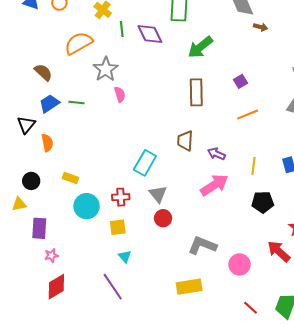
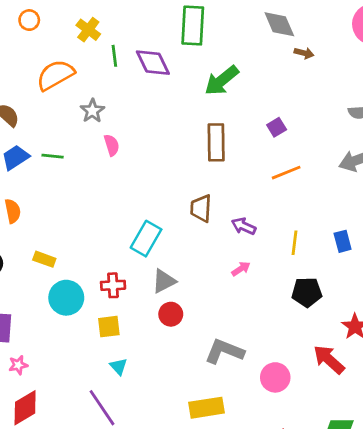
gray star: (106, 69) -> (92, 111), size x0.7
pink arrow: (214, 185) -> (241, 269), size x0.5
gray triangle: (158, 194) -> (164, 281), turned 42

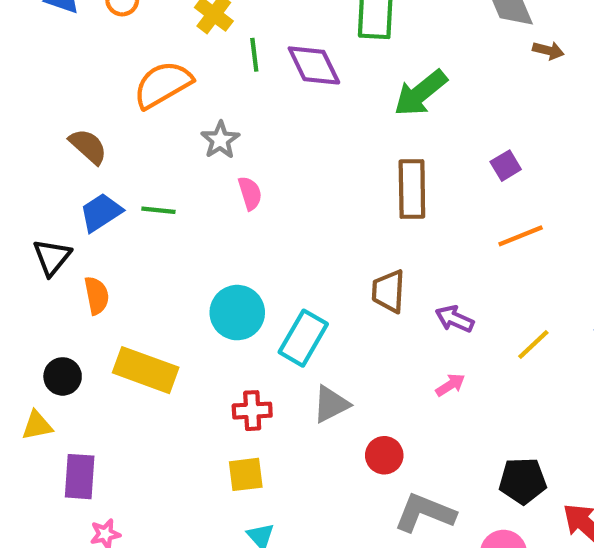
yellow line: (294, 243) -> (533, 344), turned 40
yellow rectangle: (44, 259) -> (146, 370), size x1.8
black pentagon: (307, 292) -> (523, 481), moved
cyan circle: (66, 298) -> (237, 313), moved
red circle: (171, 314) -> (384, 455), moved

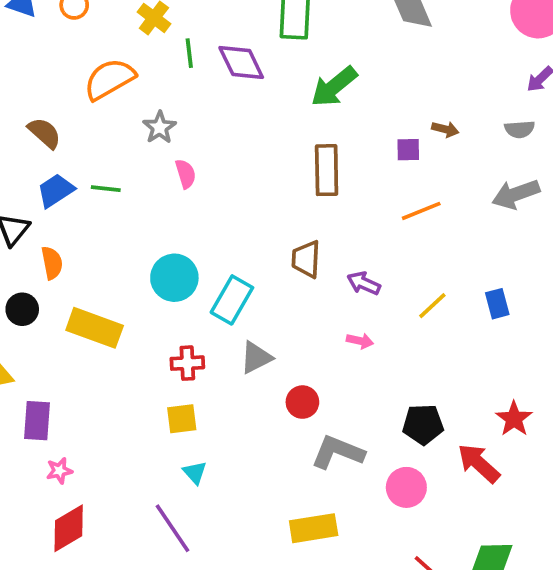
brown arrow: (548, 51) -> (445, 129), moved
purple square: (506, 166) -> (408, 150), turned 30
black circle: (63, 376) -> (22, 309), moved
pink arrow: (450, 385) -> (360, 341), turned 45

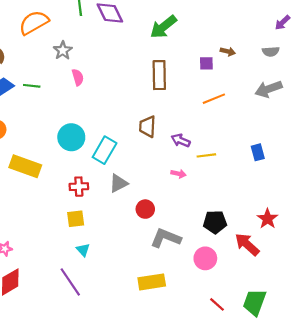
yellow line: (432, 306) -> (206, 155), moved, turned 36

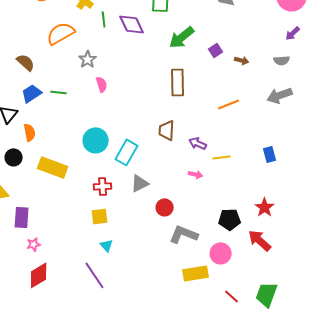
purple square: (206, 63) -> (216, 50), moved, turned -32
red star: (267, 219) -> (265, 207), moved
yellow rectangle: (152, 282) -> (196, 273), moved

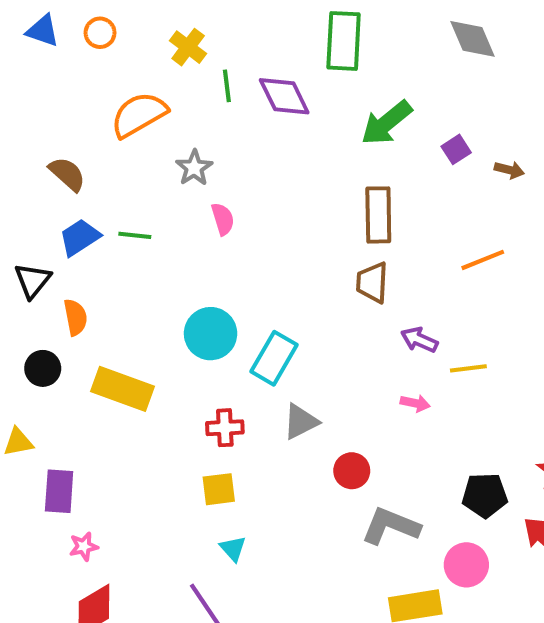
brown trapezoid: (167, 130) -> (372, 282), moved

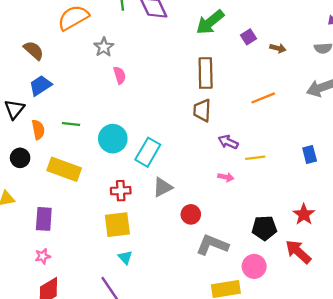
green line: (135, 235) -> (71, 124), moved
yellow square: (219, 489) -> (117, 225), size x1.4
purple rectangle: (59, 491) -> (44, 219), moved

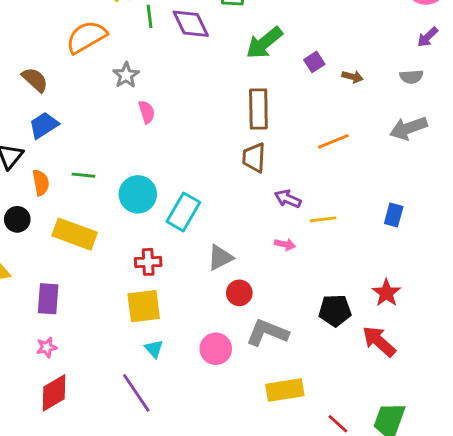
blue rectangle: (310, 154) -> (394, 215), turned 30
gray triangle: (163, 187) -> (220, 258), moved
pink circle: (254, 266) -> (216, 349), moved

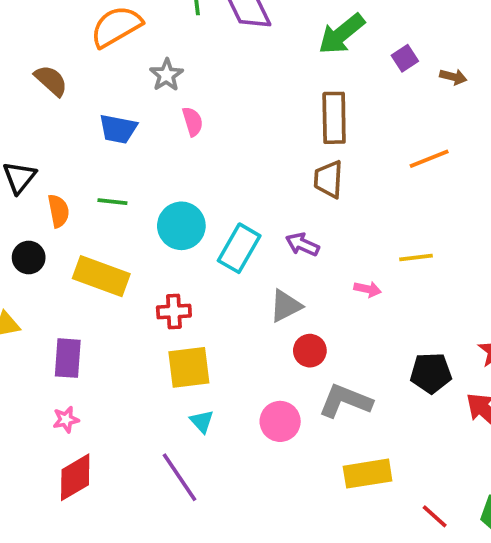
blue trapezoid: (44, 125) -> (118, 129), moved, turned -136
purple arrow: (288, 199) -> (302, 244), moved
red cross: (148, 262) -> (174, 312), moved

